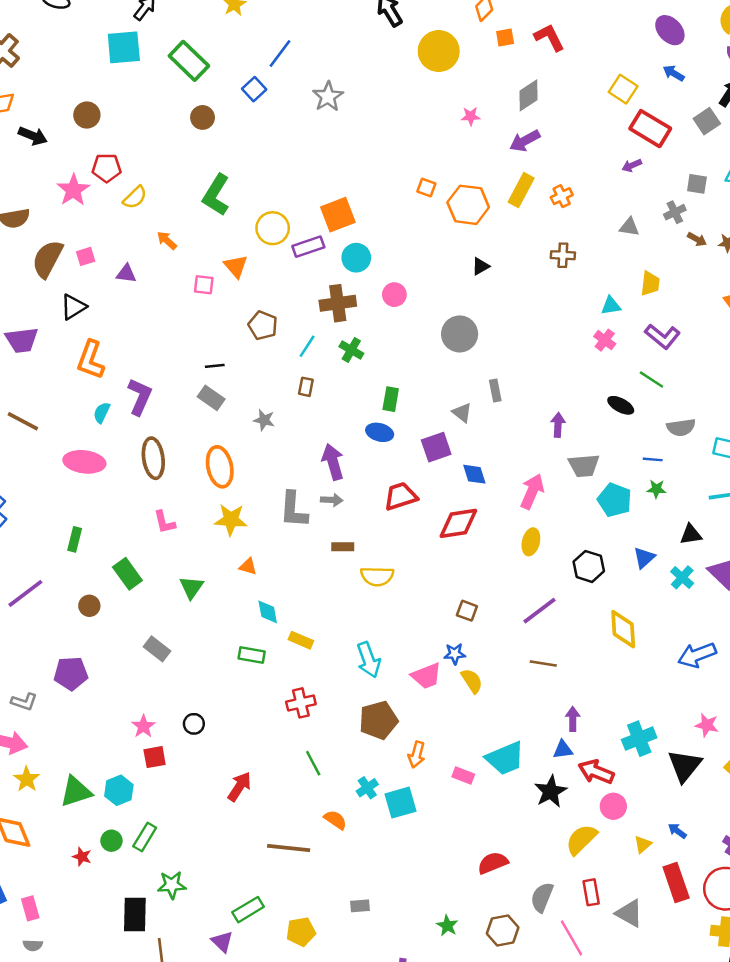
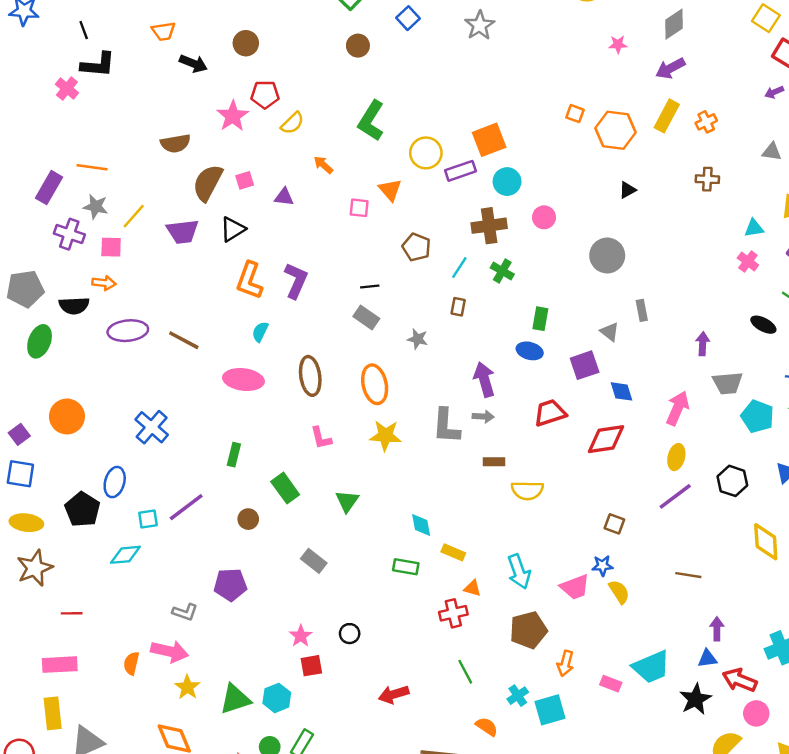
purple trapezoid: (22, 340) -> (183, 232), moved
purple L-shape: (140, 397) -> (296, 281), moved
orange triangle: (248, 566) -> (472, 588), moved
purple line: (540, 611) -> (675, 496), moved
red arrow: (239, 787) -> (394, 694), turned -140

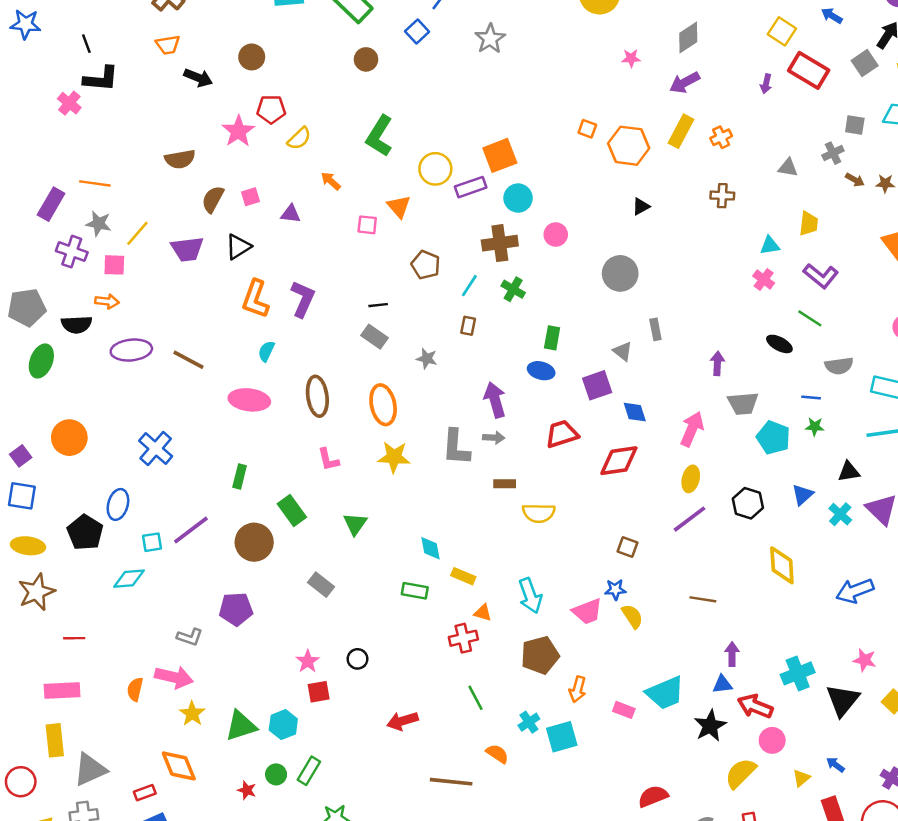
purple arrow: (774, 92) -> (766, 84), moved, turned -54
brown semicircle: (208, 183) -> (213, 199), size x0.7
brown circle: (248, 519) -> (254, 542), size x1.8

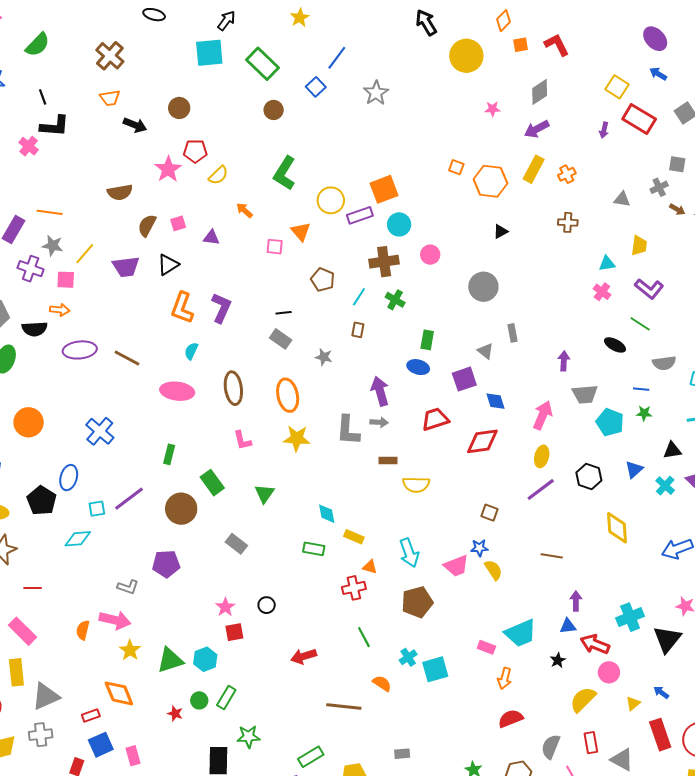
orange arrow: (578, 689) -> (505, 678), moved
pink rectangle: (62, 691) -> (23, 631), turned 48
black star: (710, 726) -> (558, 660), size x0.6

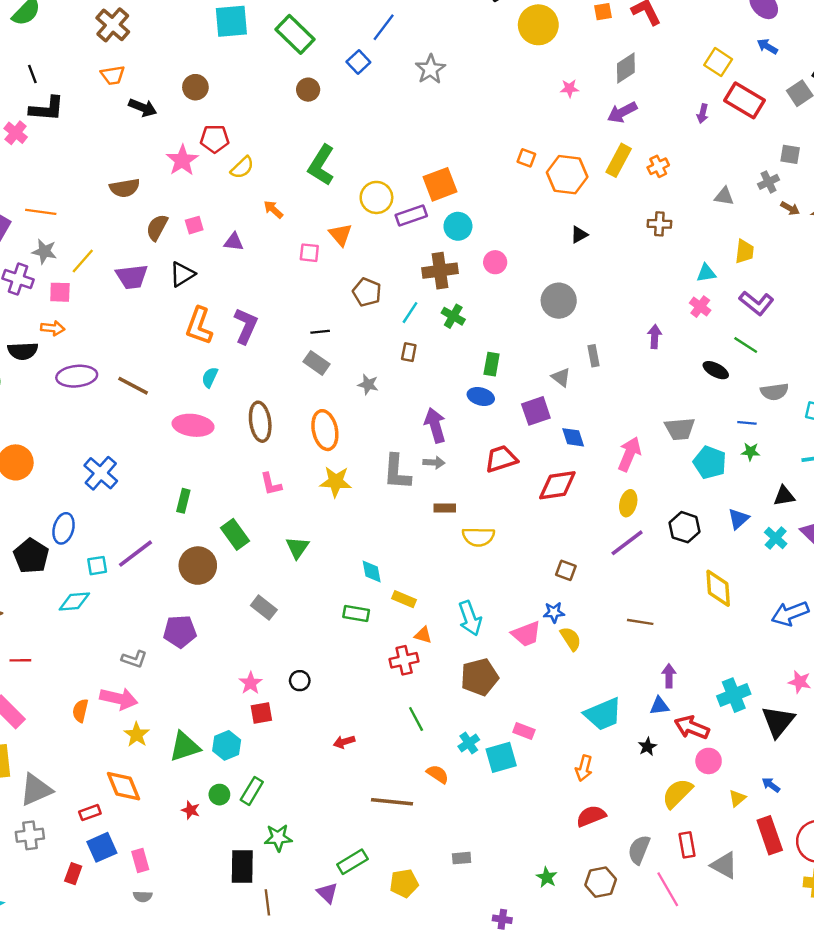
purple arrow: (564, 361) -> (655, 337), moved
pink rectangle: (486, 647) -> (524, 731), moved
red arrow: (304, 656) -> (344, 742), size x0.7

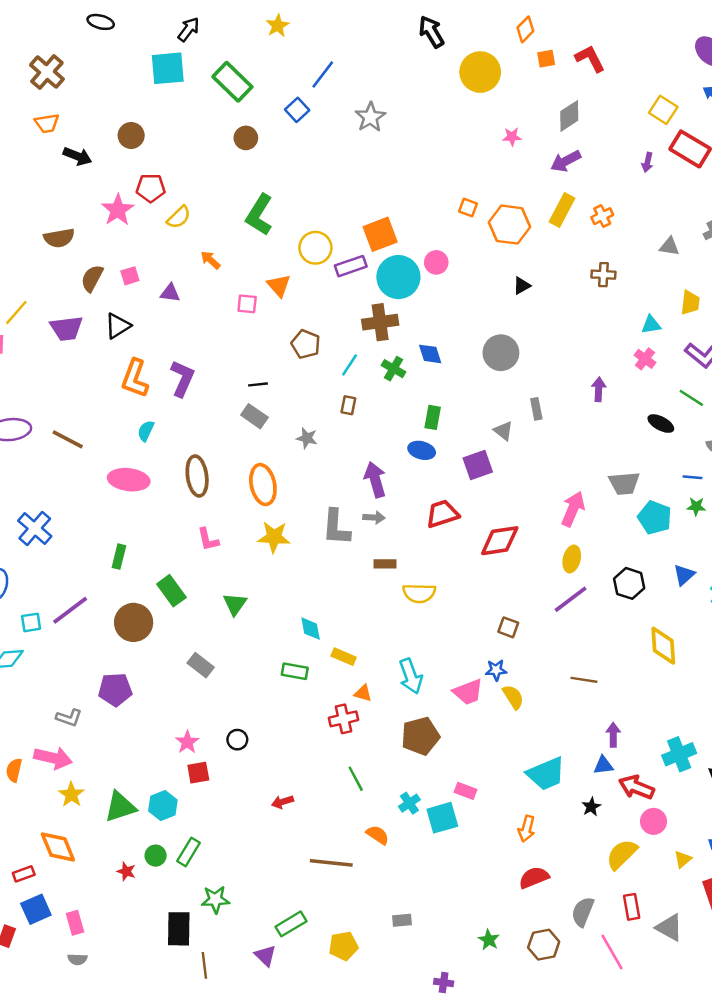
cyan circle: (458, 226) -> (398, 277), size x1.5
pink circle: (495, 262) -> (436, 262), moved
blue diamond: (573, 437) -> (430, 354), moved

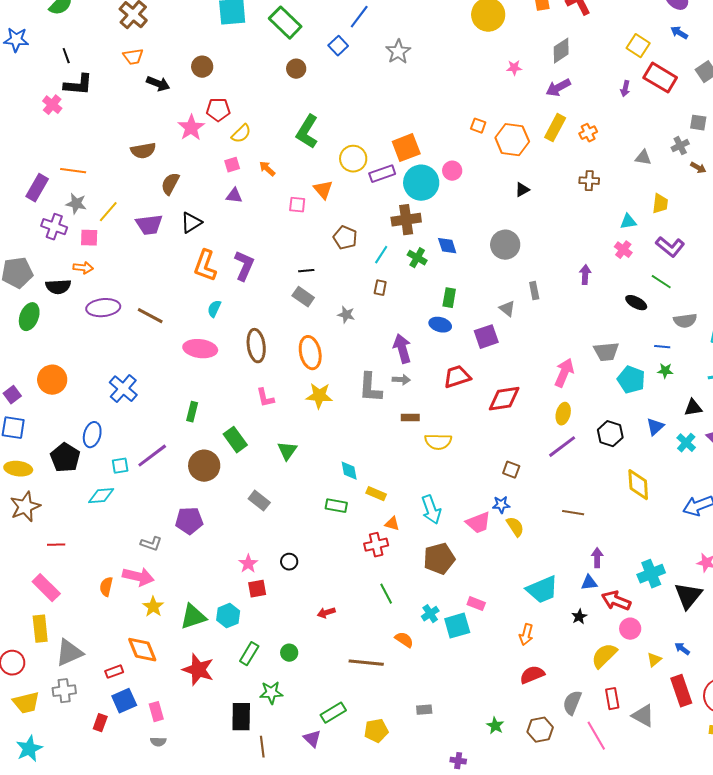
pink square: (130, 276) -> (232, 165), moved
green circle: (156, 856) -> (289, 653), moved
red star: (126, 871) -> (198, 670), size x2.0

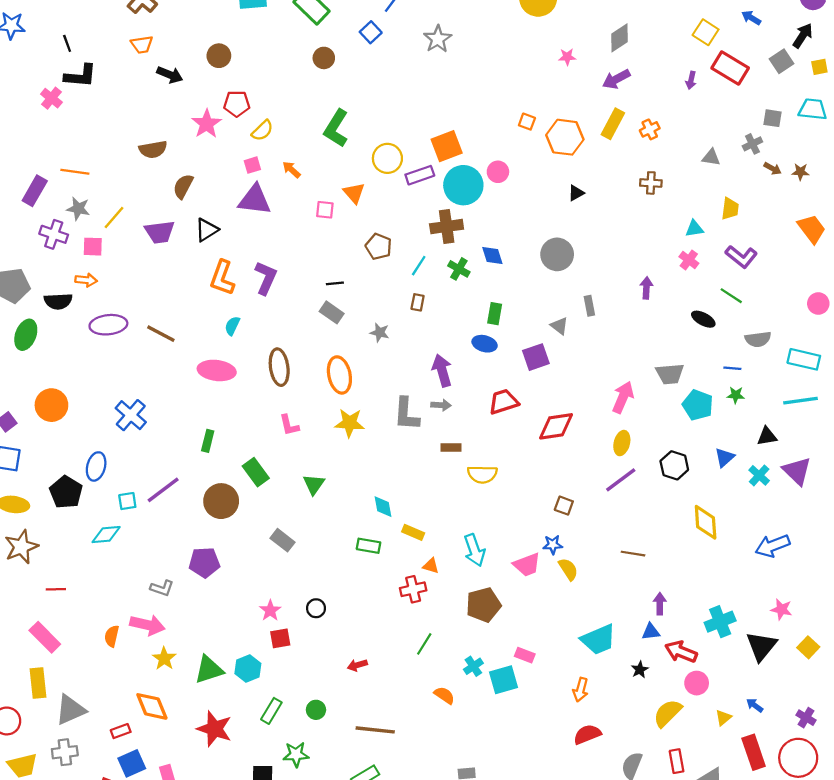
purple triangle: (234, 196) -> (255, 200), size x1.8
green line: (386, 594) -> (424, 644), turned 60
brown line: (366, 663) -> (375, 730), moved

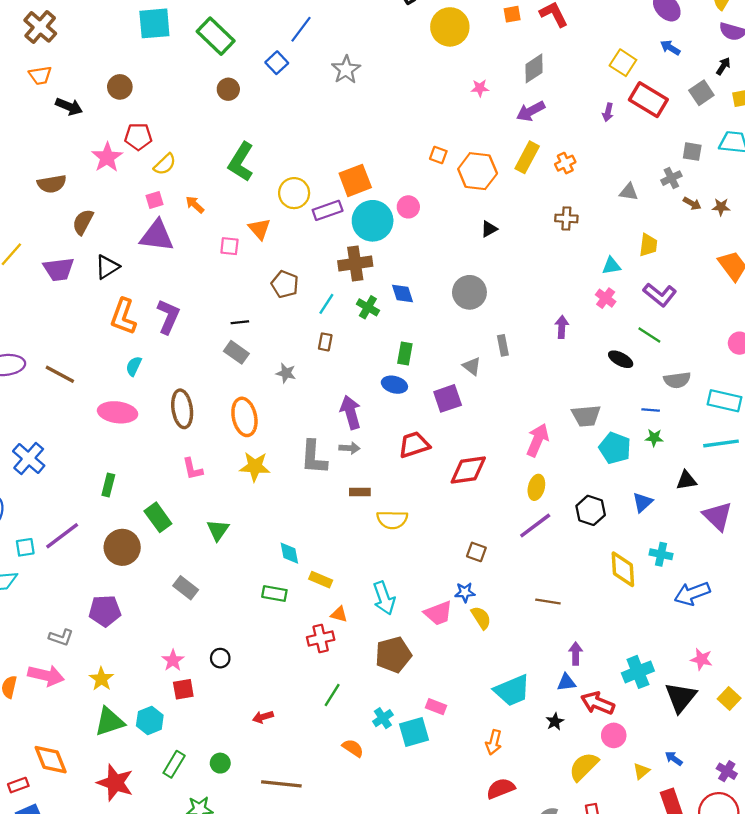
black arrow: (803, 36) -> (723, 66), size x0.7
cyan cross: (759, 475) -> (661, 554), moved, turned -30
yellow star: (164, 658) -> (101, 679), moved

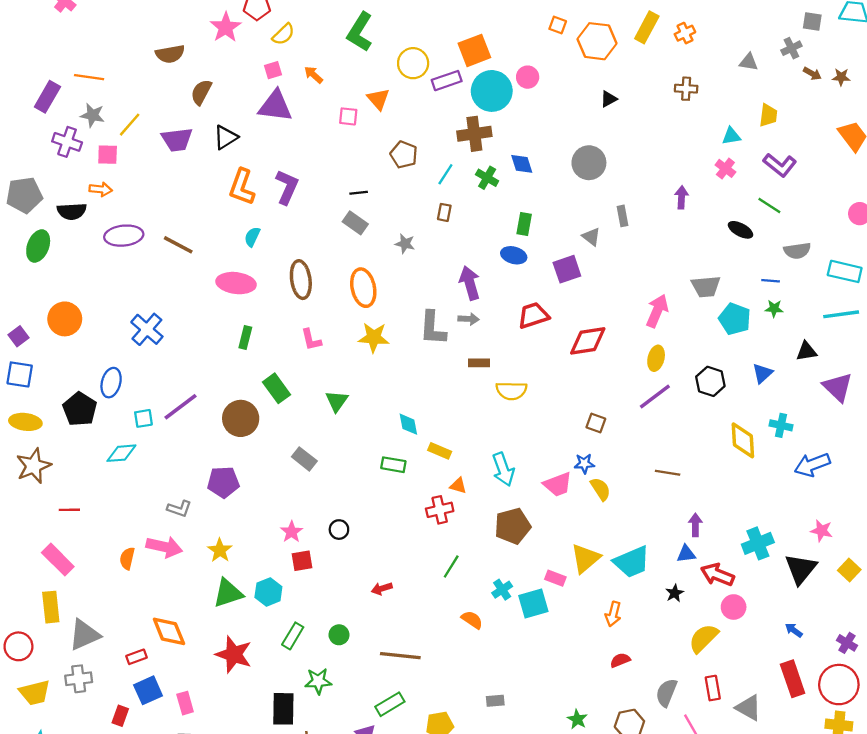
green rectangle: (108, 485) -> (245, 337), moved
yellow triangle: (641, 771) -> (585, 558), moved, size x1.8
red semicircle: (501, 788) -> (620, 660), size x0.7

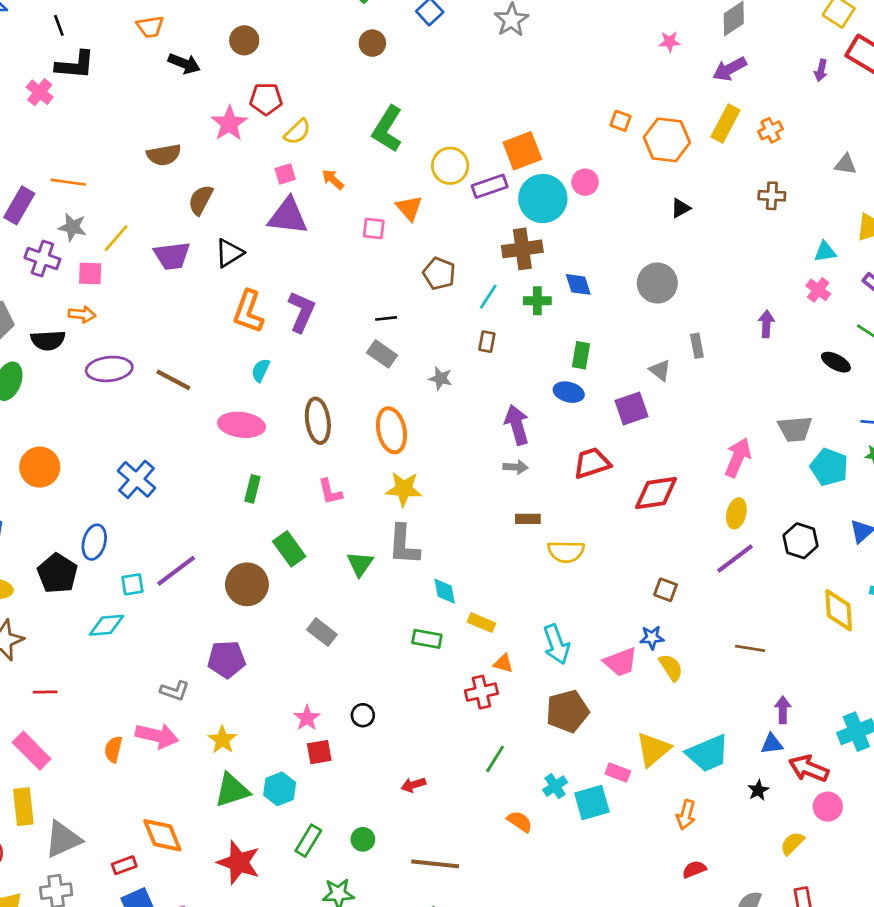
green cross: (487, 178) -> (537, 301), turned -30
gray L-shape: (433, 328) -> (404, 545), moved
yellow semicircle: (703, 638) -> (792, 843), size x0.7

